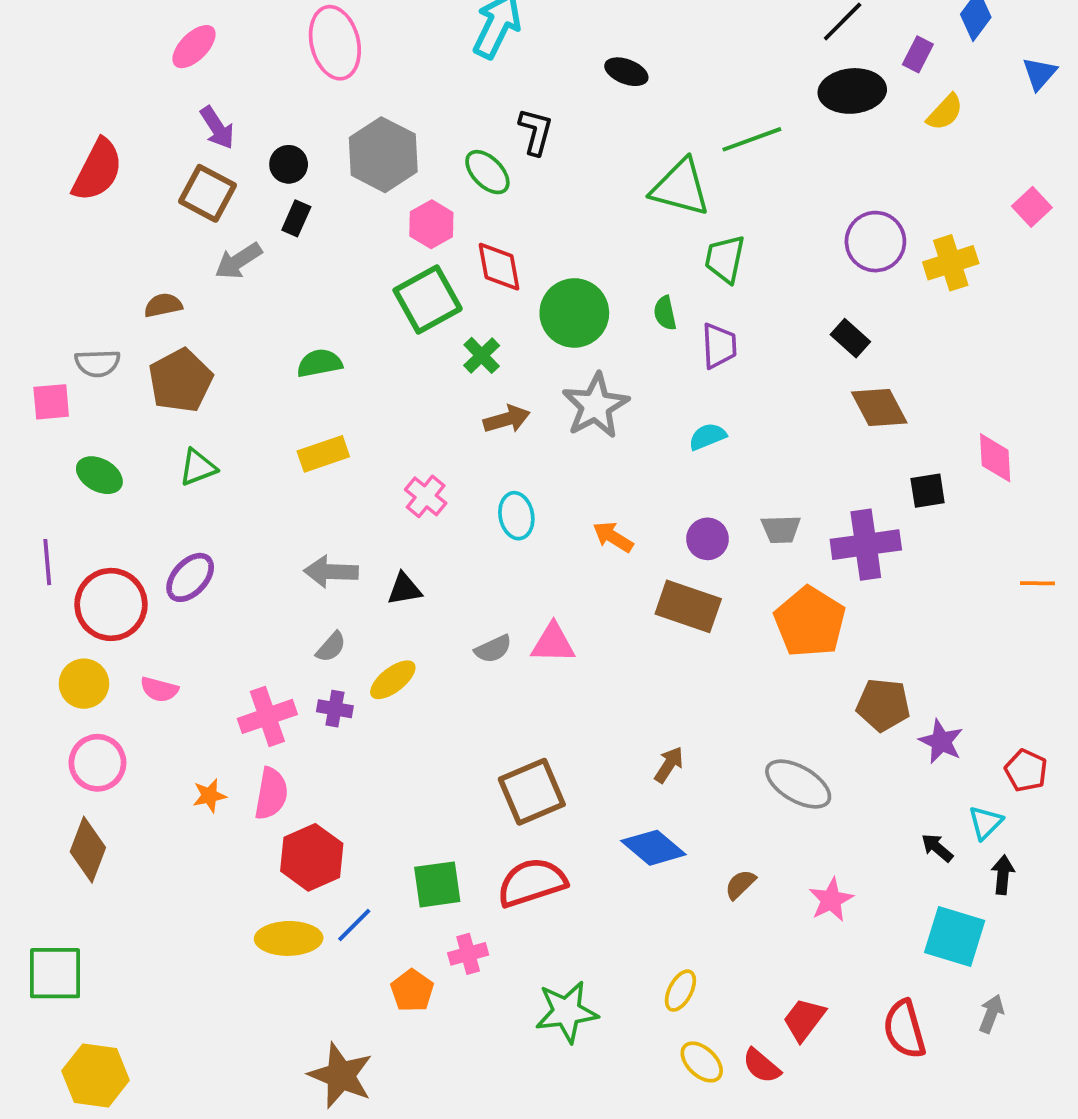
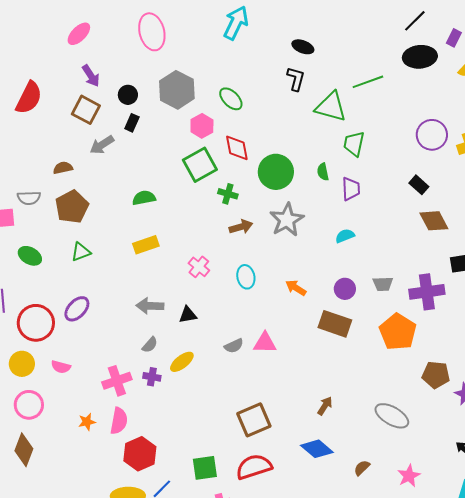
black L-shape: (536, 132) -> (296, 79), moved
green cross: (482, 355) -> (228, 194), turned -30

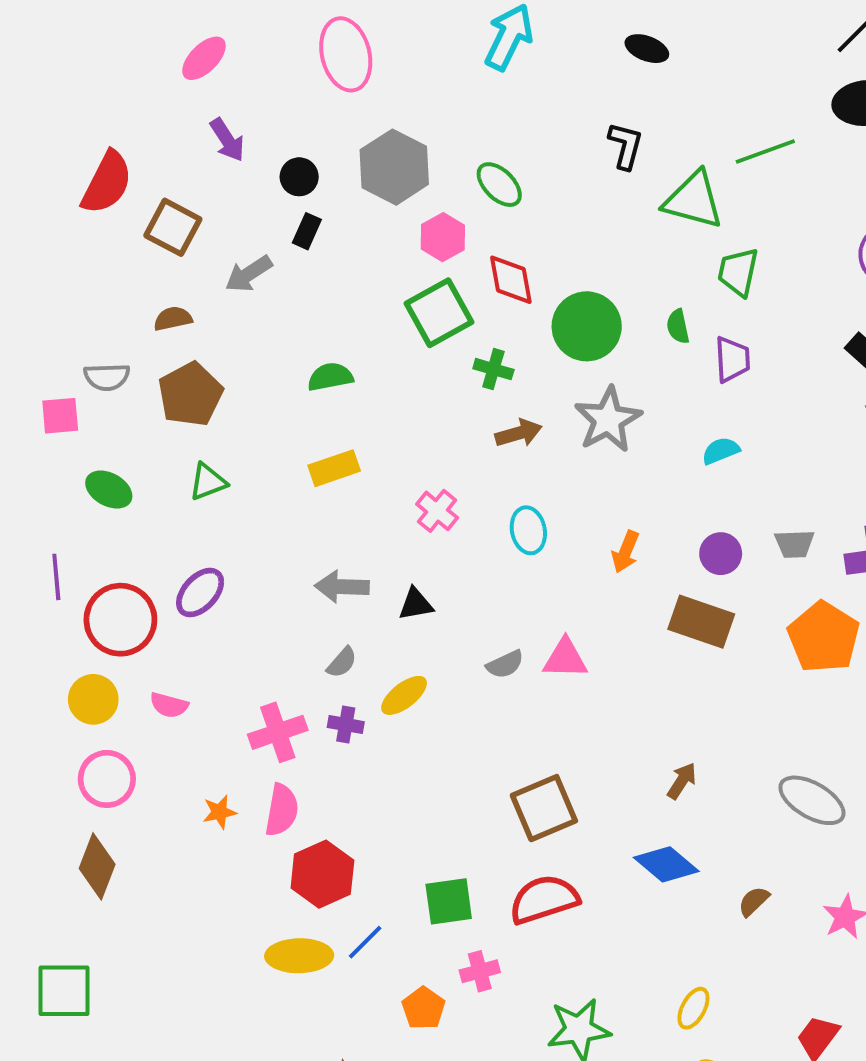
black ellipse: (303, 47) -> (647, 49), moved
brown square: (86, 110) -> (173, 227), moved
orange arrow: (296, 288) -> (625, 552), turned -100

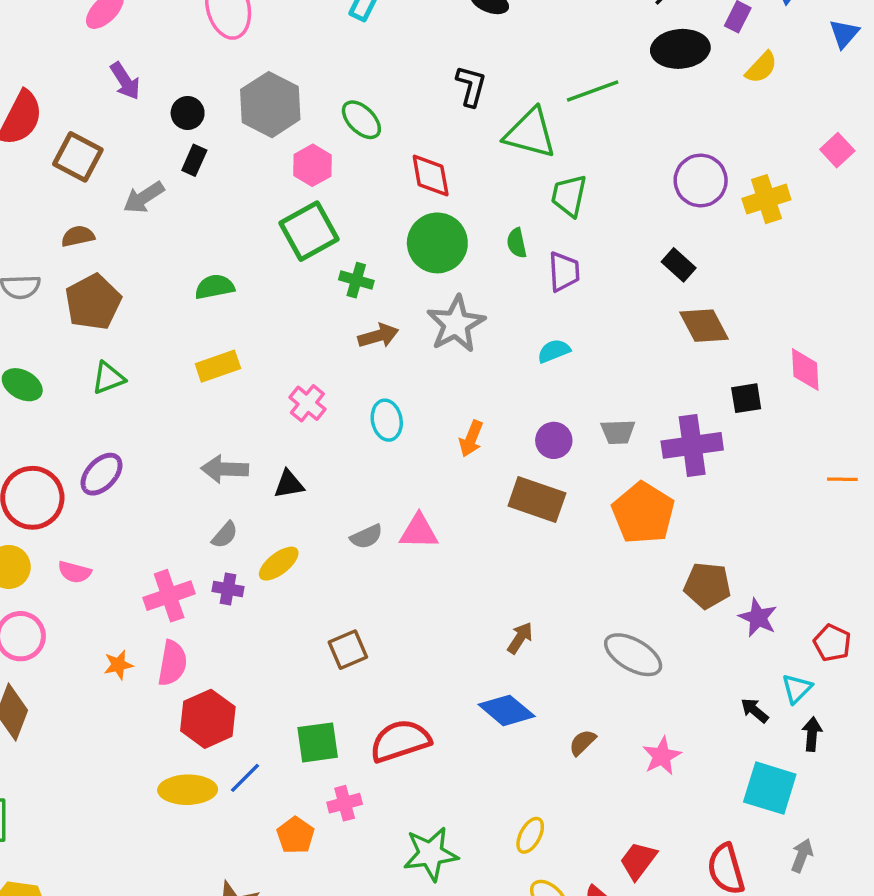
red diamond: (511, 280) -> (431, 175), moved
brown square: (544, 808) -> (348, 650), moved, size x0.7

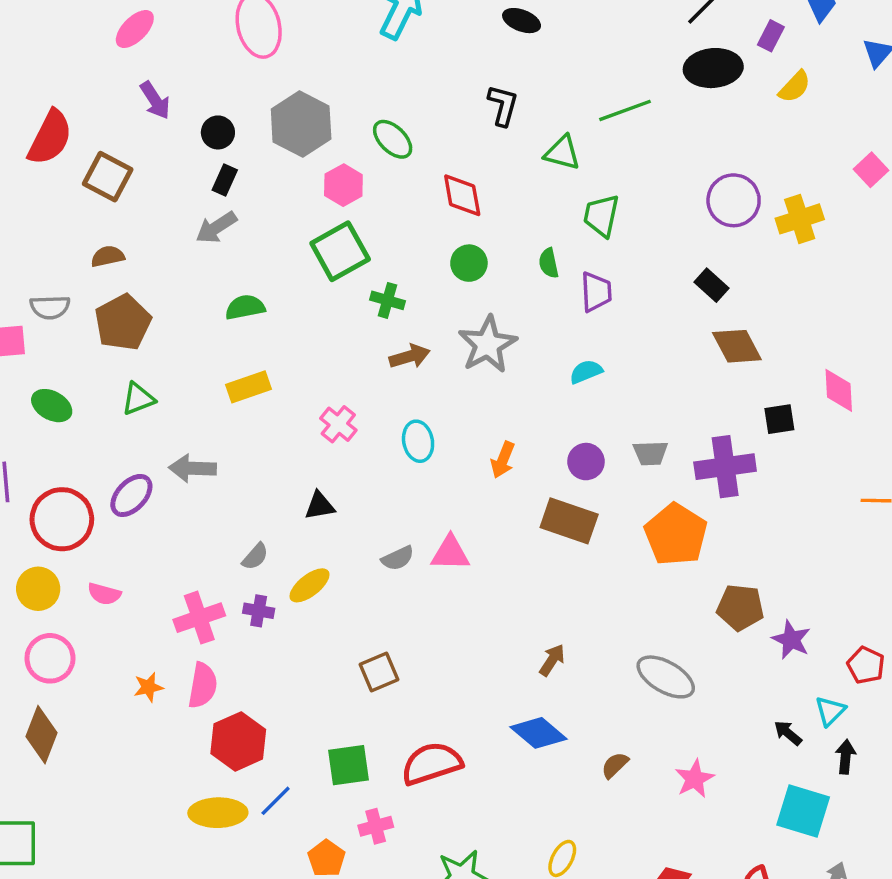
green triangle: (530, 133) -> (562, 153), size x0.7
gray arrow: (144, 197) -> (216, 227), moved
green circle: (437, 243) -> (469, 263), size x0.6
gray arrow: (225, 469) -> (192, 468), moved

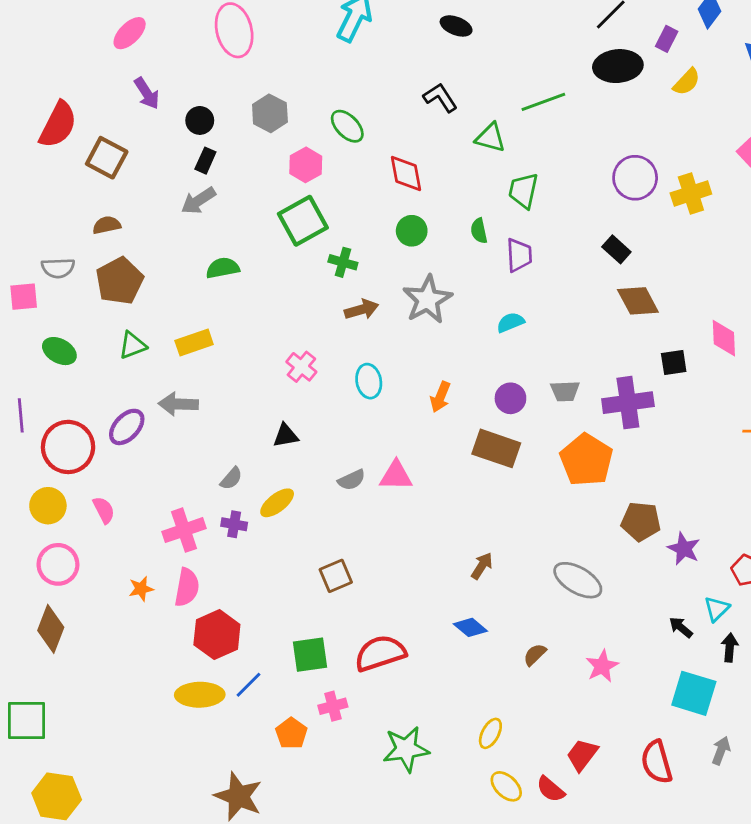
black L-shape: (503, 105) -> (440, 98), turned -48
gray hexagon: (301, 124) -> (270, 113), size x0.7
yellow rectangle: (248, 387) -> (194, 342), moved
pink semicircle: (104, 594) -> (104, 510), turned -132
blue diamond: (538, 733) -> (470, 627), size x0.7

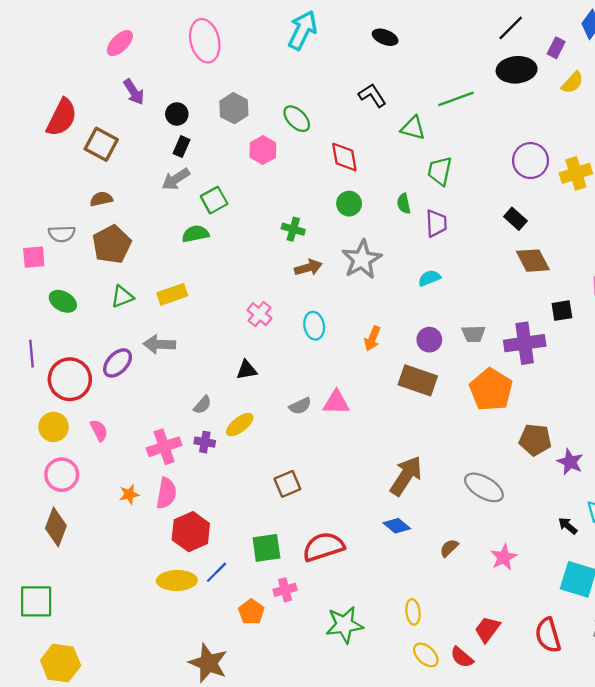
green square: (303, 221) -> (214, 200), moved, size x0.7
brown arrow: (482, 566) -> (406, 476), size x1.8
yellow ellipse: (490, 733) -> (413, 612), turned -35

